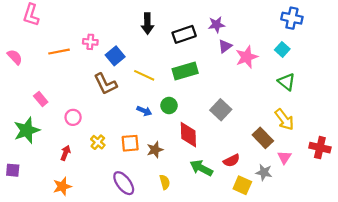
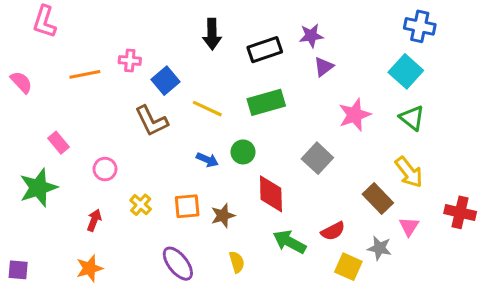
cyan square: (282, 49) -> (406, 71), size x1.5
pink star: (247, 57) -> (355, 115), moved
purple square: (13, 170) -> (18, 270), moved

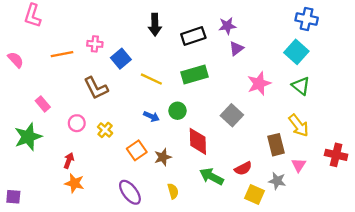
brown L-shape: (152, 121) -> (96, 88), moved
brown rectangle: (378, 198) -> (276, 145), turned 30
yellow cross: (141, 205) -> (105, 130), moved
orange square: (187, 206) -> (137, 150), turned -30
orange star: (89, 268) -> (74, 183), moved, turned 30

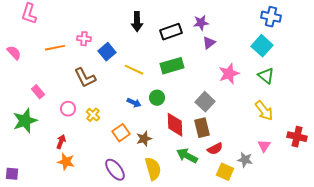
brown rectangle: (276, 145) -> (202, 128), moved
yellow semicircle: (173, 191) -> (153, 169), size x1.6

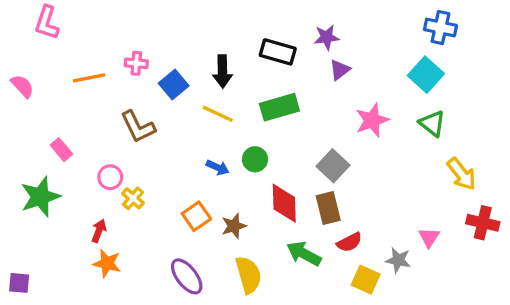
black arrow: (137, 22) -> (222, 71), moved
black rectangle: (171, 32) -> (278, 52), turned 35
yellow arrow: (264, 111) -> (462, 174), moved
yellow cross: (93, 115) -> (133, 198), moved

